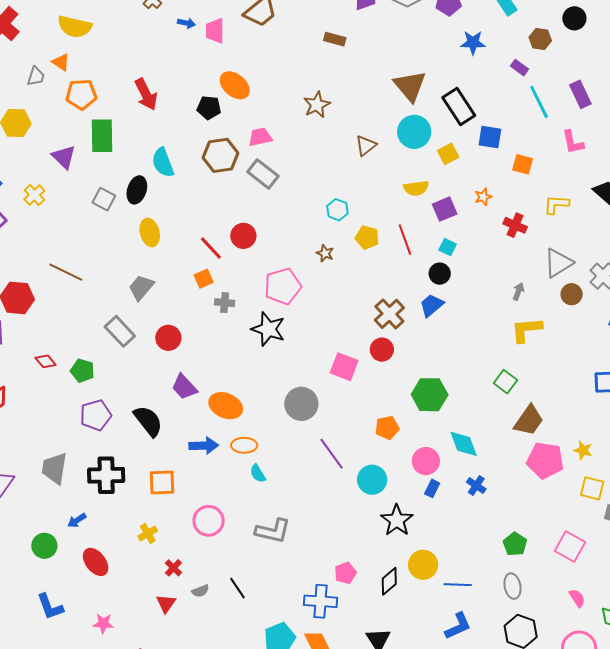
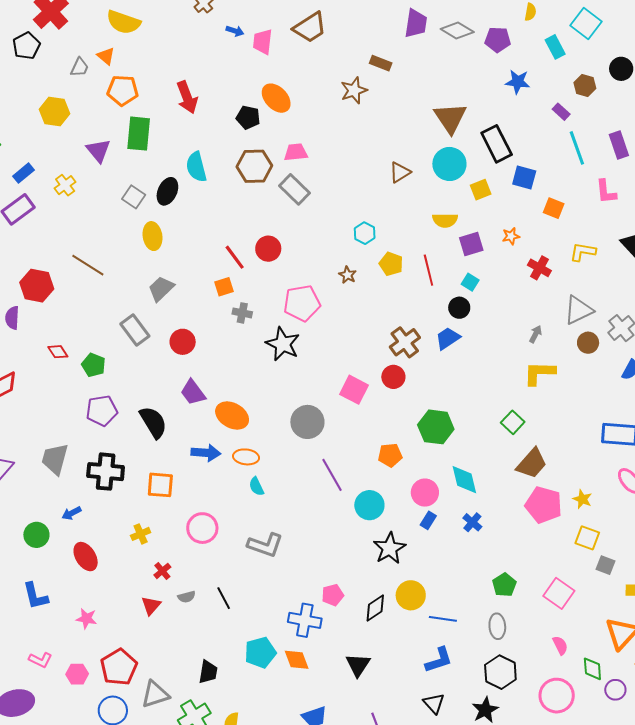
brown star: (317, 105) -> (354, 90), moved
yellow ellipse: (150, 232) -> (153, 236), moved

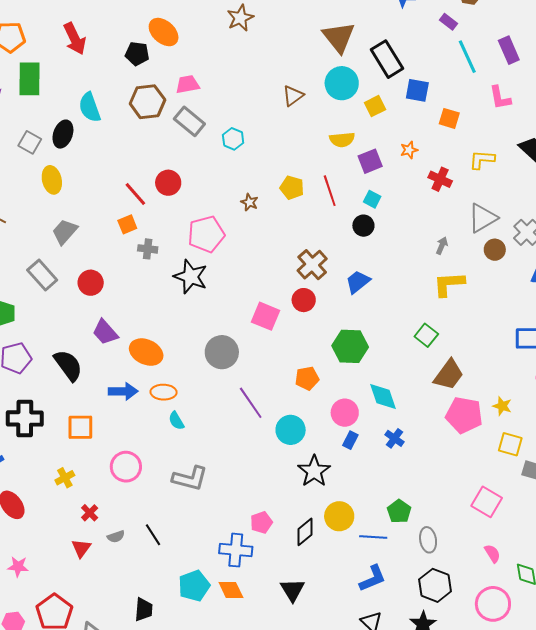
cyan hexagon: (365, 233) -> (233, 139), moved
blue trapezoid: (448, 338) -> (358, 282), moved
green pentagon: (504, 585) -> (399, 511), moved

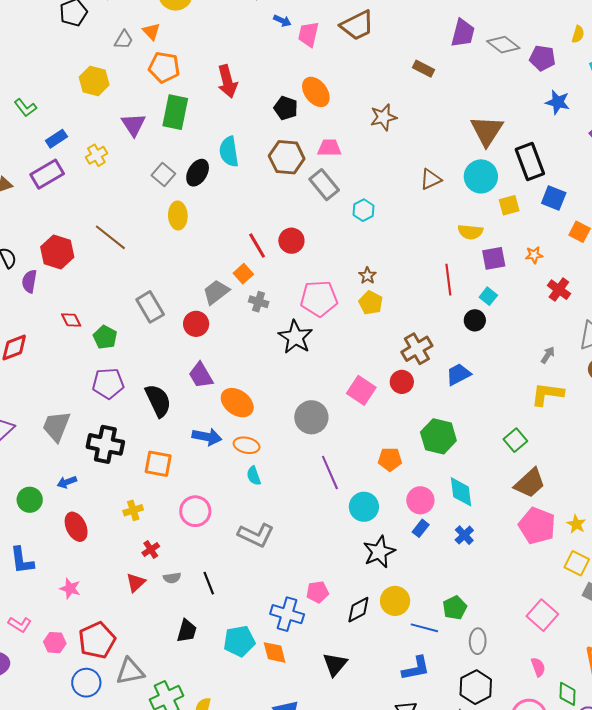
brown star: (240, 18) -> (383, 117), moved
yellow pentagon: (292, 188) -> (371, 303), moved
orange square: (127, 224) -> (243, 274), turned -30
gray trapezoid: (65, 232) -> (216, 292), moved
black trapezoid: (144, 610) -> (187, 631), moved

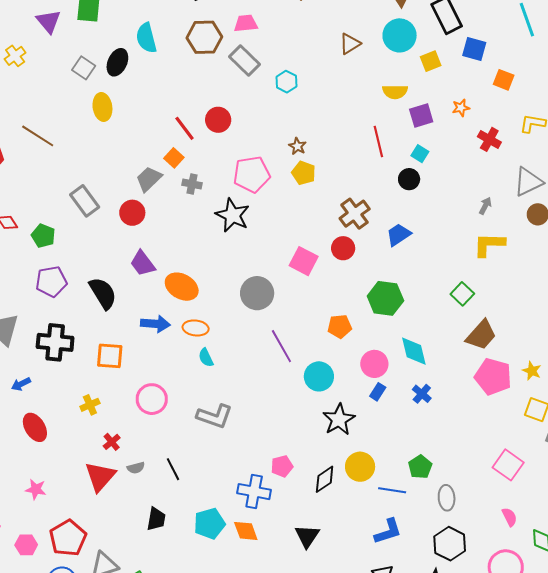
red triangle: (136, 583) -> (100, 476), size x1.6

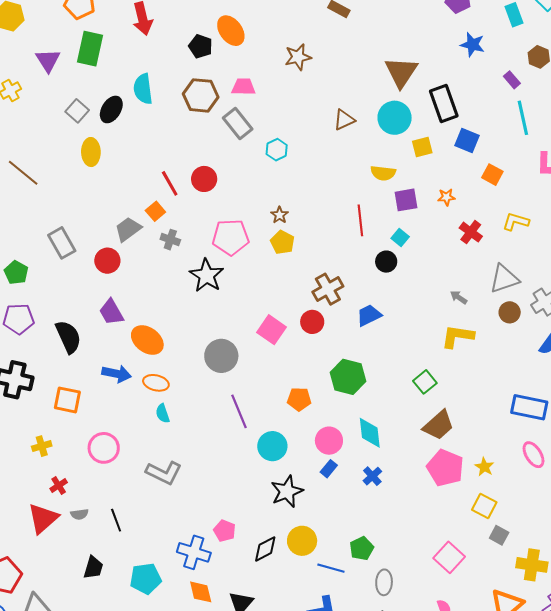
gray arrow: (485, 206) -> (459, 297), turned -90
pink pentagon: (282, 466) -> (225, 531), turned 30
orange diamond: (246, 531) -> (201, 592), moved

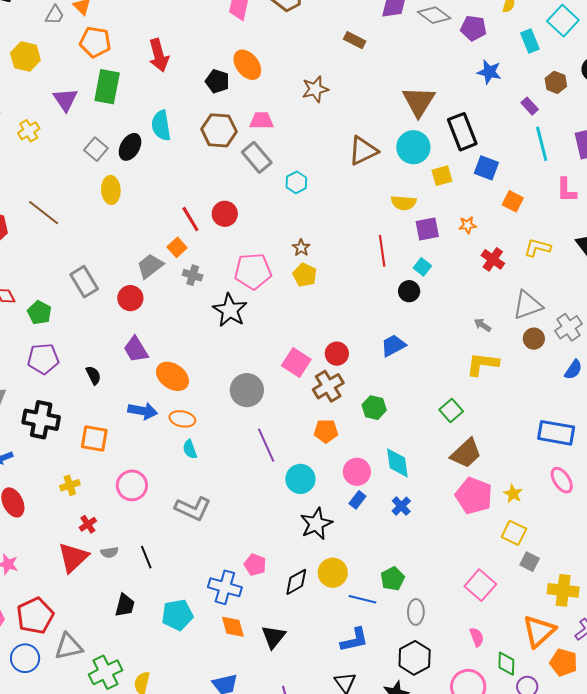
brown triangle: (344, 120) -> (363, 151), size x1.4
brown cross: (328, 289) -> (328, 386), moved
black semicircle: (68, 337) -> (93, 375), size x0.6
green hexagon: (348, 377) -> (374, 408), size x0.7

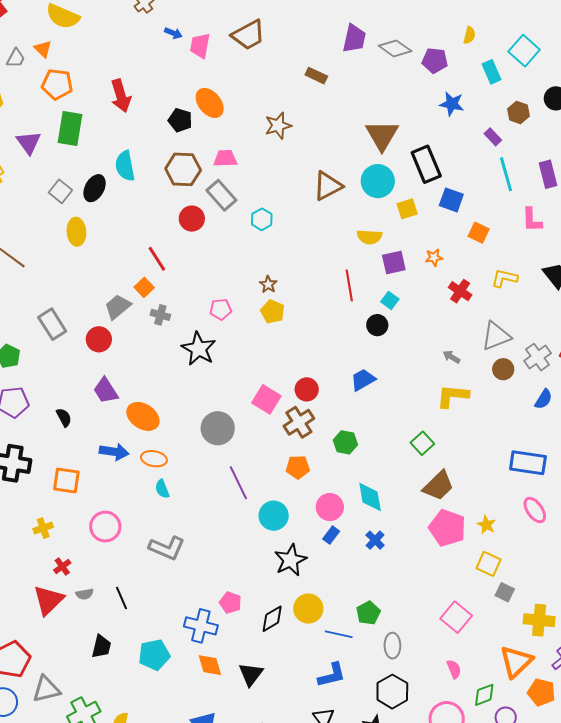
red circle: (225, 214) -> (192, 219), moved
pink pentagon: (253, 271) -> (221, 309), size x0.6
green diamond: (506, 664) -> (484, 695), turned 70

